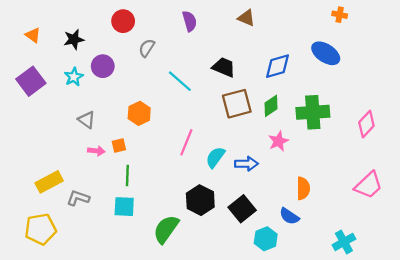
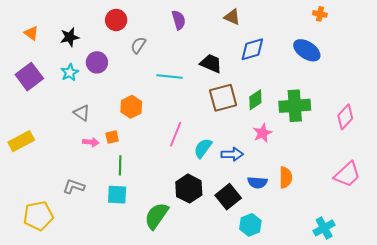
blue diamond: (277, 66) -> (252, 49), moved
cyan line: (180, 81) -> (170, 77), turned -35
yellow rectangle: (49, 182) -> (21, 141), moved
blue semicircle: (289, 216) -> (257, 183), moved, turned -30

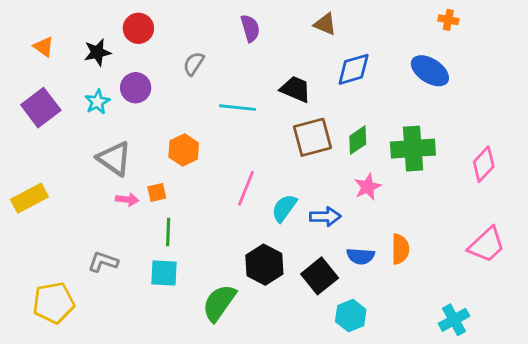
red circle: (116, 20) -> (138, 28), moved
gray triangle: (82, 113) -> (114, 158), size x1.5

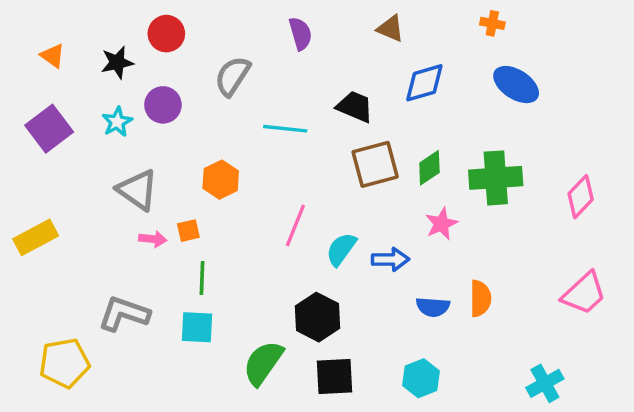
orange cross: (448, 20) -> (492, 23), moved
gray semicircle: (194, 64) -> (233, 76), size x1.4
gray L-shape: (103, 262) -> (124, 314), size x1.4
black square: (320, 276) -> (334, 377), moved, turned 36

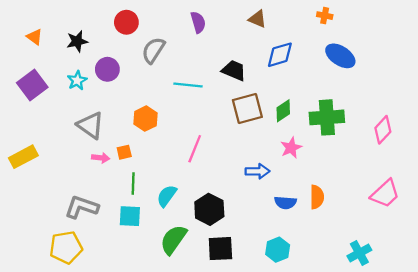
red circle: (166, 34) -> (126, 22), moved
cyan semicircle: (341, 249) -> (167, 196), moved
yellow pentagon: (64, 363) -> (66, 247), moved

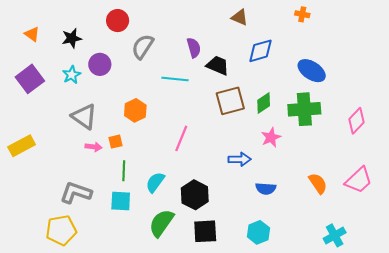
purple semicircle: (198, 22) -> (194, 48), moved
blue ellipse: (340, 56) -> (312, 71), moved
orange semicircle: (317, 197) -> (318, 183), moved, turned -35

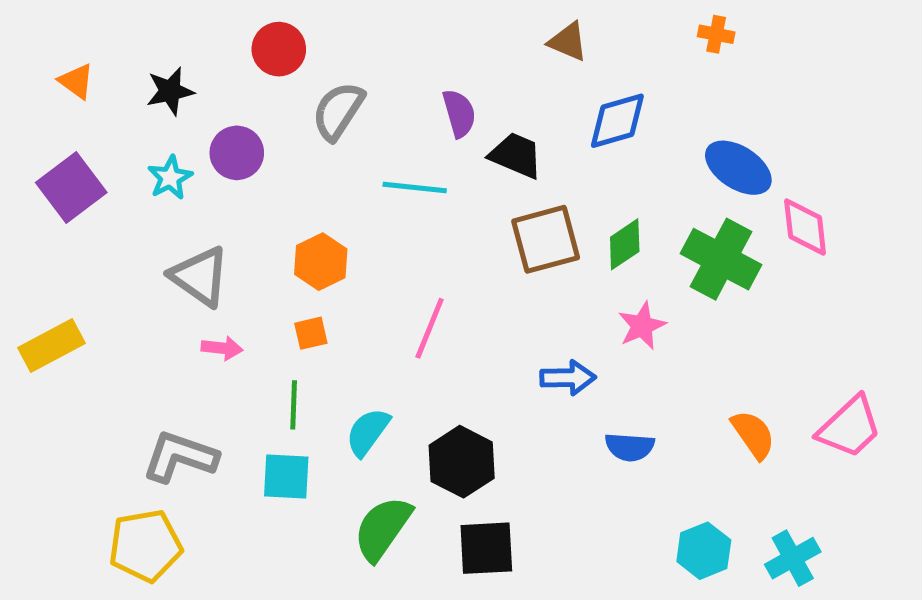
green cross: (304, 109) -> (721, 259), turned 32
pink diamond: (356, 121) -> (805, 227), moved, turned -50
orange square: (115, 142) -> (311, 333), moved
cyan hexagon: (258, 232) -> (704, 551), moved

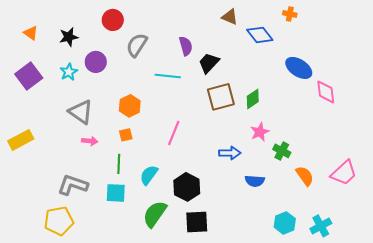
blue diamond: (617, 121) -> (260, 35), moved, turned 68
black trapezoid: (516, 155) -> (209, 63), turned -70
green cross: (721, 259) -> (282, 151), moved, size x0.6

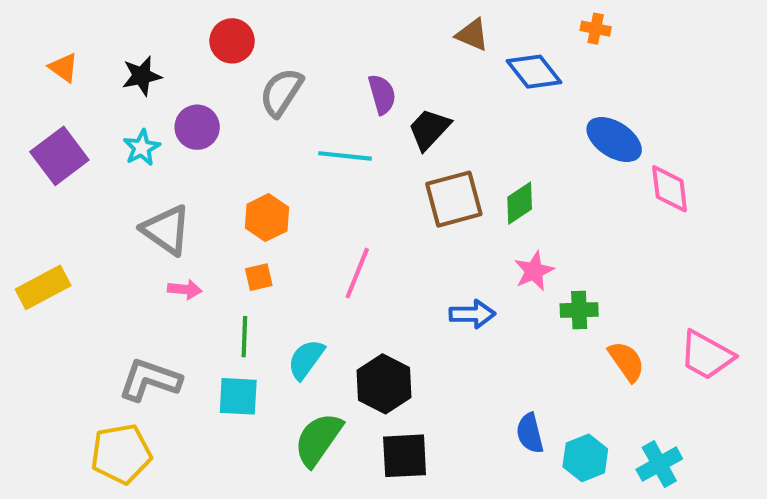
green cross: (282, 151) -> (579, 310), turned -30
pink trapezoid: (344, 173) -> (707, 355), turned 72
blue semicircle: (255, 181) -> (530, 433), moved, turned 72

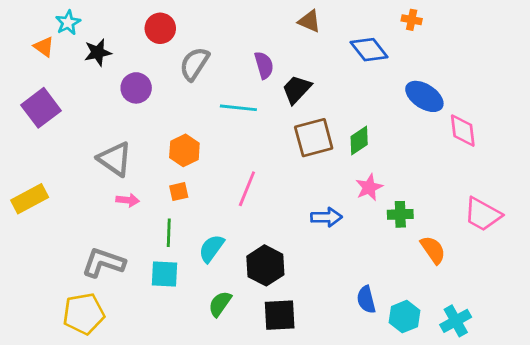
brown triangle: (472, 35) -> (309, 21), moved
cyan star: (142, 148) -> (68, 23), moved
pink trapezoid: (707, 355) -> (483, 214), moved
green semicircle: (318, 439) -> (220, 304), size x0.7

